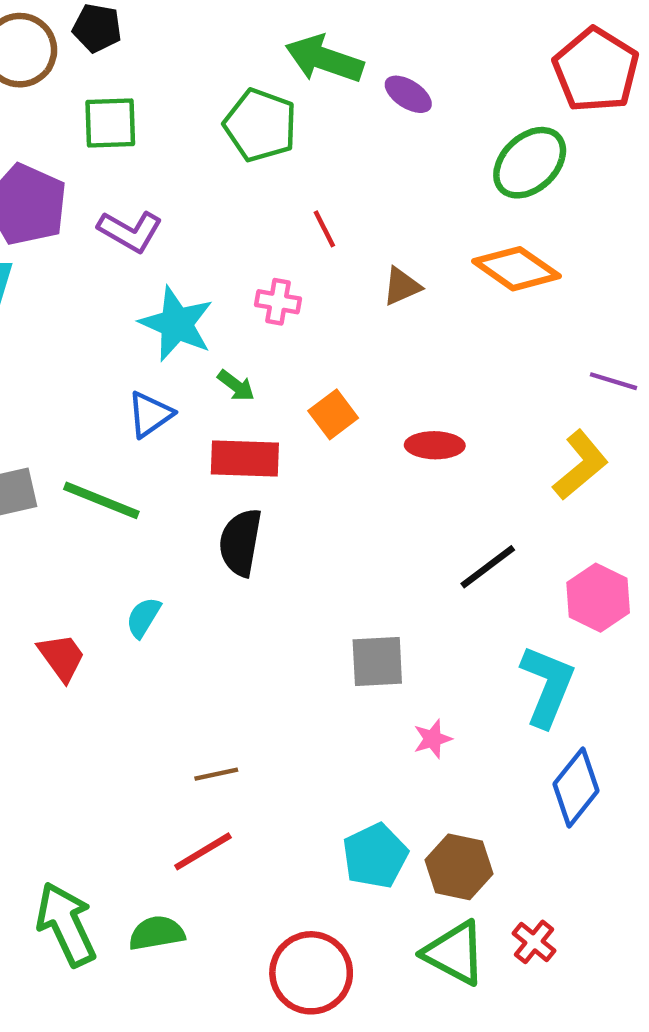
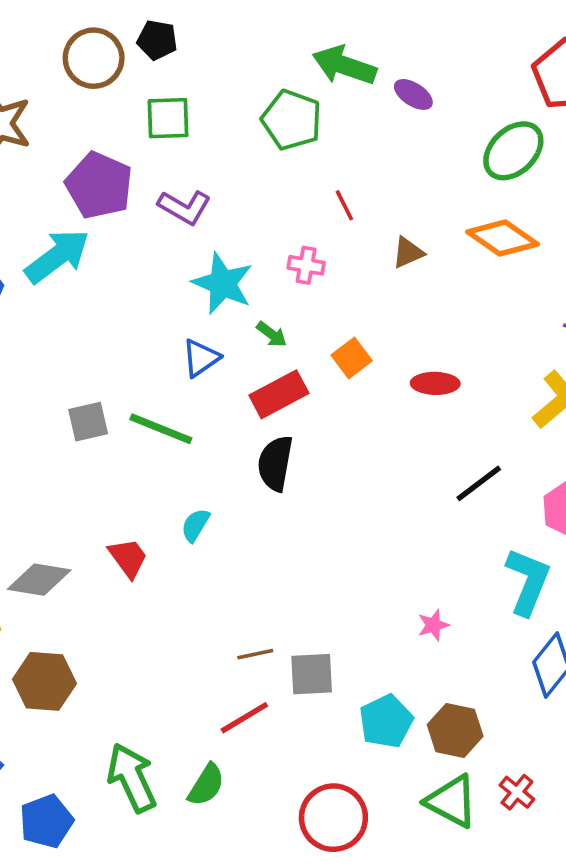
red rectangle: (245, 458) -> (279, 394), turned -30
gray square: (377, 662) -> (312, 674), moved
green semicircle: (157, 933) -> (206, 785), turned 132

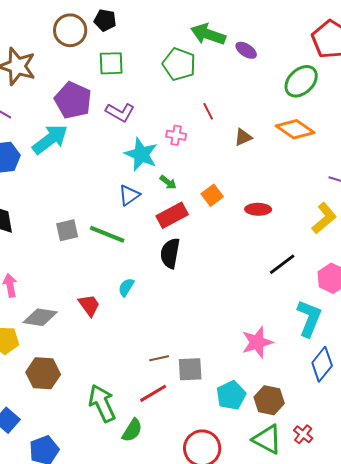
pink cross: (306, 265) -> (176, 135), moved
pink star: (433, 625) -> (257, 342), size x1.8
green arrow: (132, 778) -> (102, 403), moved

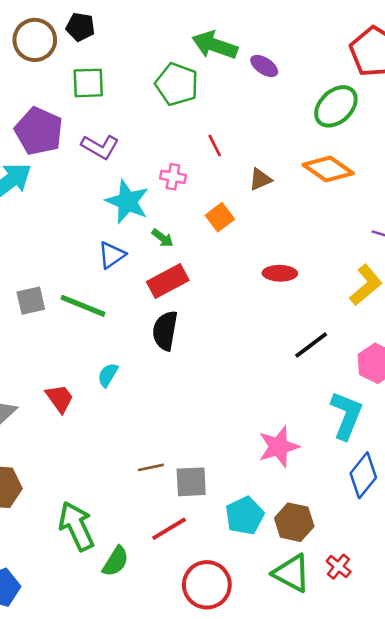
orange square: (212, 195) -> (220, 217), moved
red line: (153, 393) -> (169, 529), moved

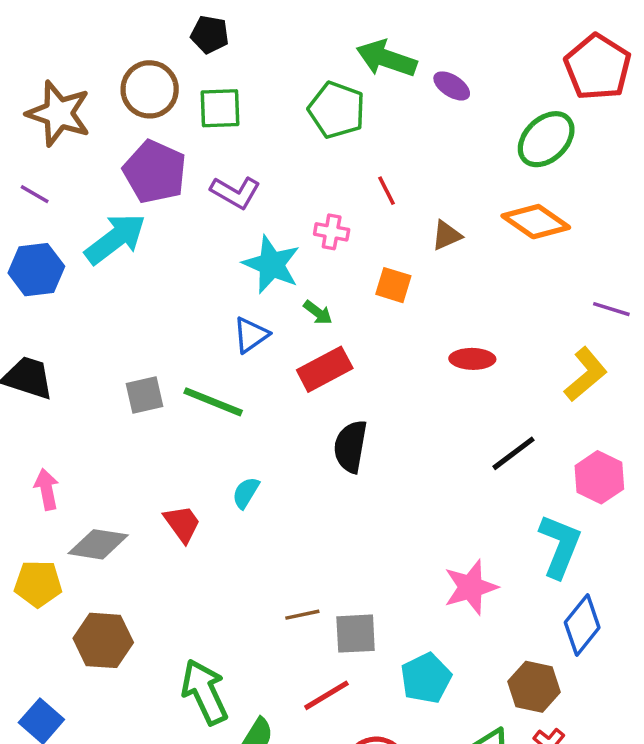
brown circle: (35, 40) -> (150, 89), moved
orange square: (220, 217) -> (393, 285), turned -36
black semicircle: (165, 331) -> (350, 446), moved
brown hexagon: (294, 522) -> (534, 687), moved

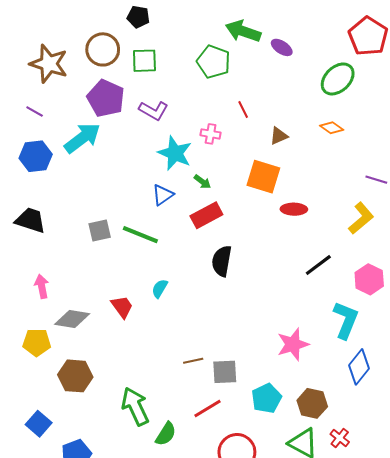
orange diamond: (536, 222) -> (332, 128), size x0.6
orange square: (393, 285) -> (263, 177), moved, size x1.6
brown hexagon: (534, 687) -> (312, 403), moved

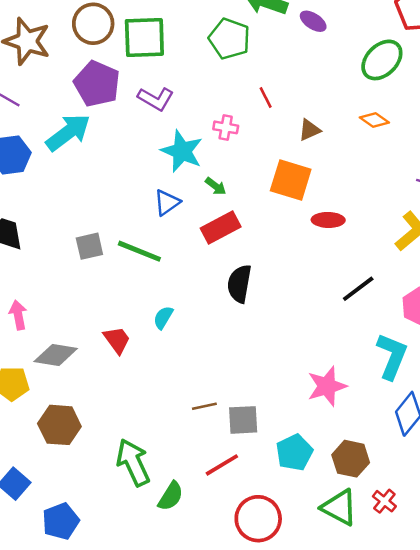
green square: (144, 61) -> (144, 37), size x1.4

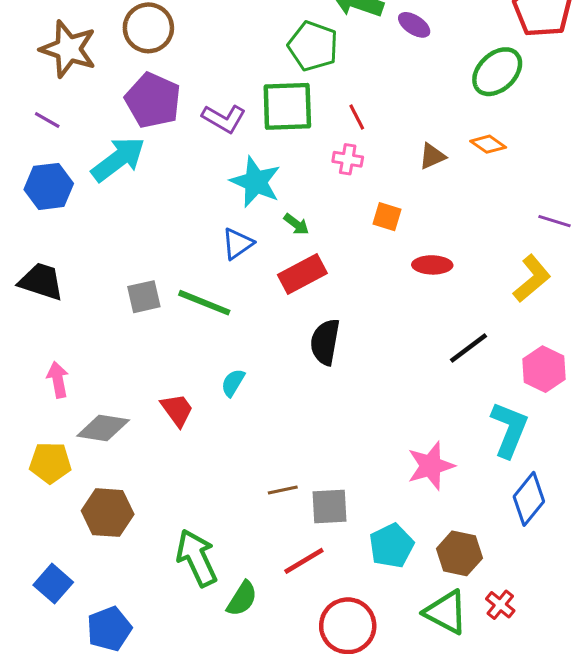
green square: (144, 37) -> (287, 106), moved
pink cross: (226, 127) -> (348, 159), moved
brown triangle: (309, 130) -> (432, 156), moved
orange square: (291, 180) -> (387, 217), size x0.6

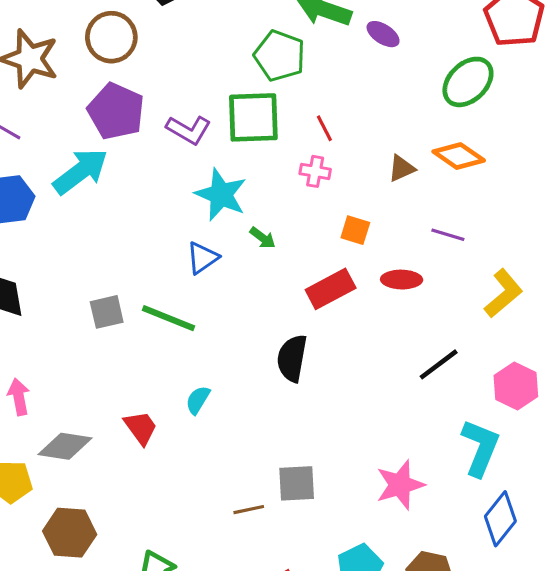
orange diamond: (488, 144) -> (459, 156), size x1.4
purple line: (555, 221) -> (448, 235), moved
red rectangle: (302, 274) -> (331, 289), moved
gray square: (330, 507) -> (297, 483), moved

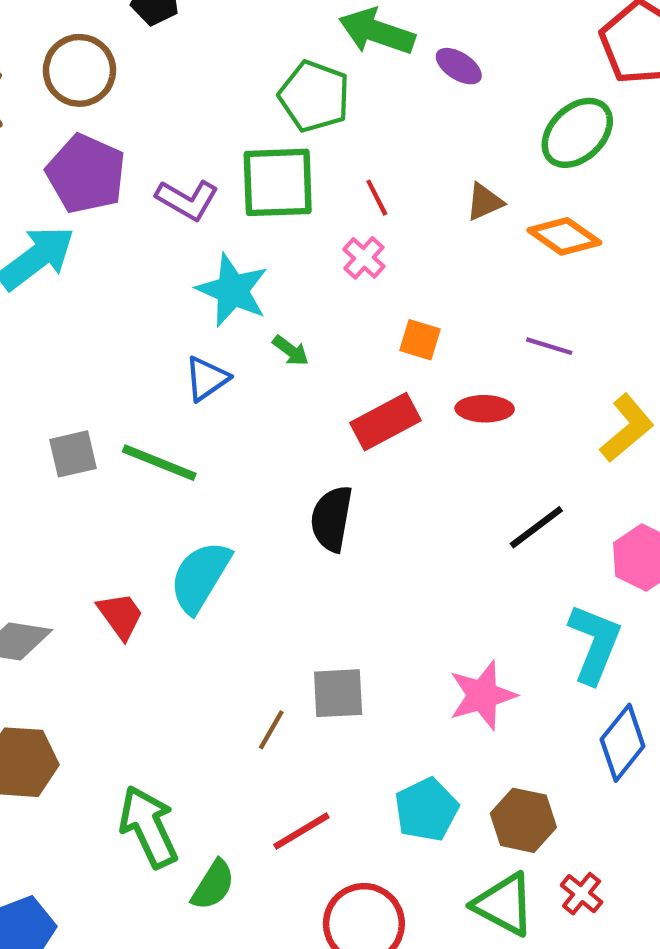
brown triangle: (402, 168) -> (485, 202), moved
pink cross: (315, 171) -> (364, 258), turned 32
cyan semicircle: (198, 400) -> (200, 577), size x1.8
brown line: (249, 510) -> (271, 730), turned -48

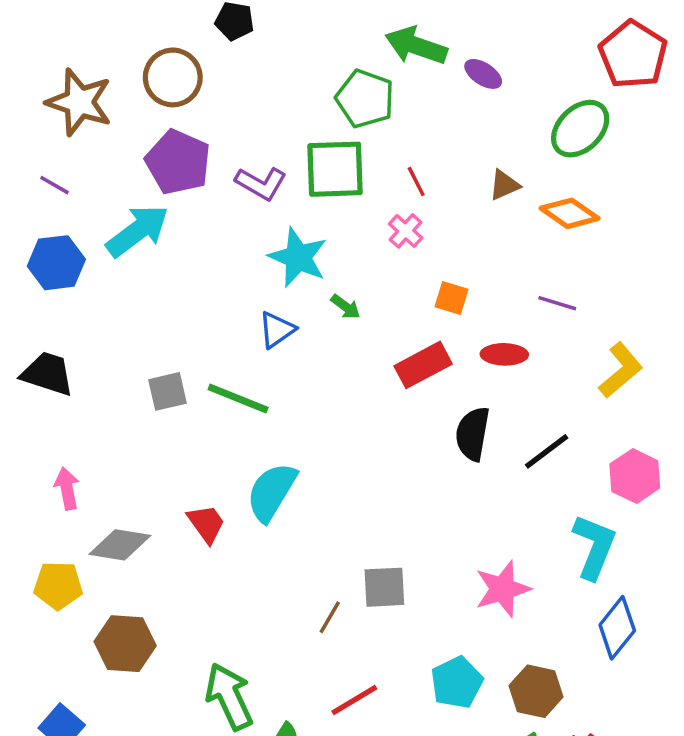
black semicircle: (332, 519) -> (473, 434), moved

